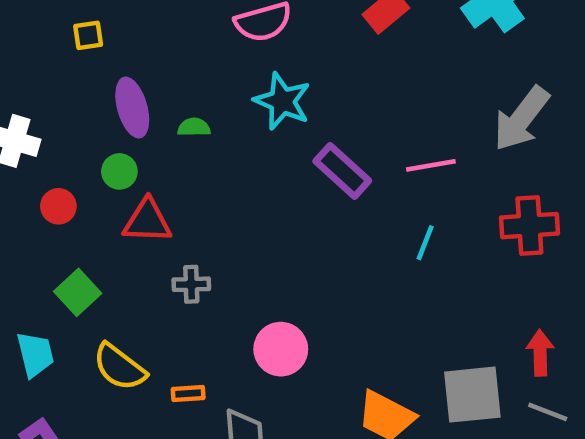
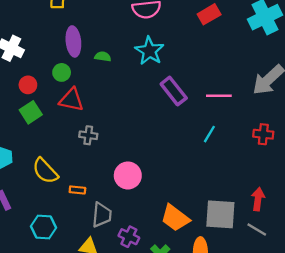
red cross: (529, 226) -> (263, 134), size x0.7
green square: (78, 292) -> (31, 112), moved

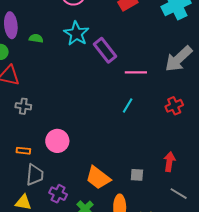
purple rectangle: (174, 91) -> (105, 50), moved
red cross: (263, 134) -> (174, 106), turned -30
orange rectangle: (77, 190) -> (23, 151), moved
gray square: (220, 214) -> (137, 175), size x0.5
gray line: (257, 229) -> (179, 194), moved

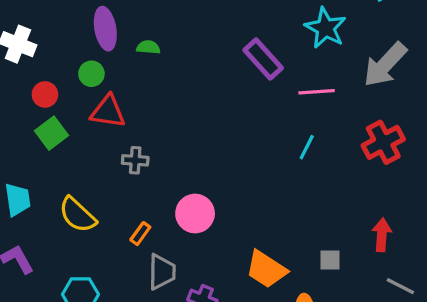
cyan star: (76, 34) -> (325, 28), moved
red cross: (174, 106) -> (383, 142), size x1.4
orange rectangle: (23, 151) -> (140, 234), turned -56

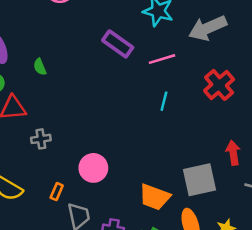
green semicircle: (148, 47) -> (40, 67), moved, turned -105
gray arrow: (385, 65) -> (208, 28), turned 36
gray square: (330, 260) -> (199, 180), size x2.0

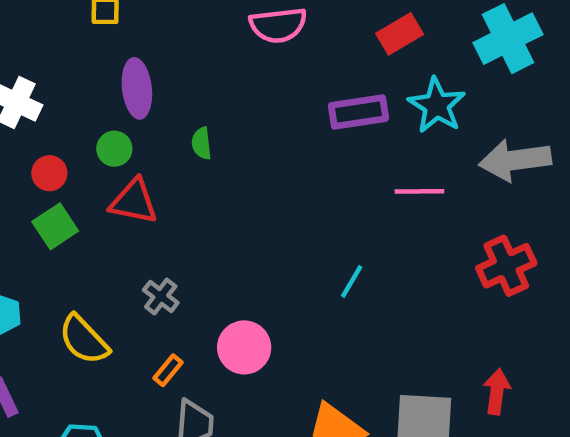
purple rectangle: (118, 44) -> (358, 112), moved, turned -60
cyan line: (164, 101) -> (352, 281), moved
gray cross: (41, 139) -> (161, 296), moved, turned 30

